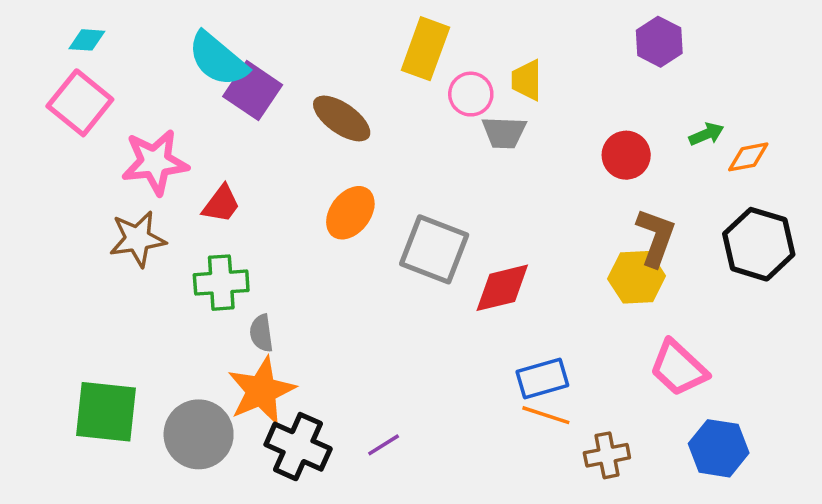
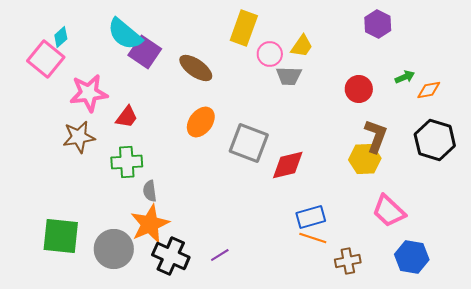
cyan diamond: (87, 40) -> (61, 37), moved, turned -45
yellow trapezoid: (527, 80) -> (302, 46), turned -145

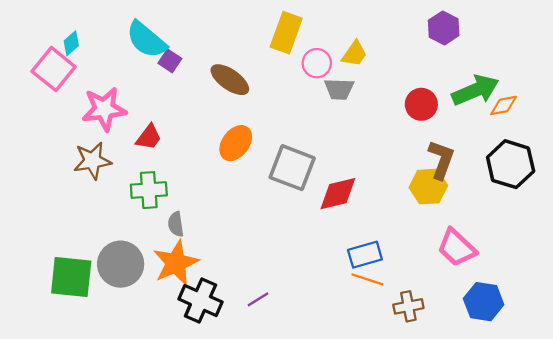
purple square: (145, 52) -> (170, 61), size x0.6
green arrow: (405, 77) -> (475, 90), size x2.0
gray circle: (114, 249) -> (121, 264), moved

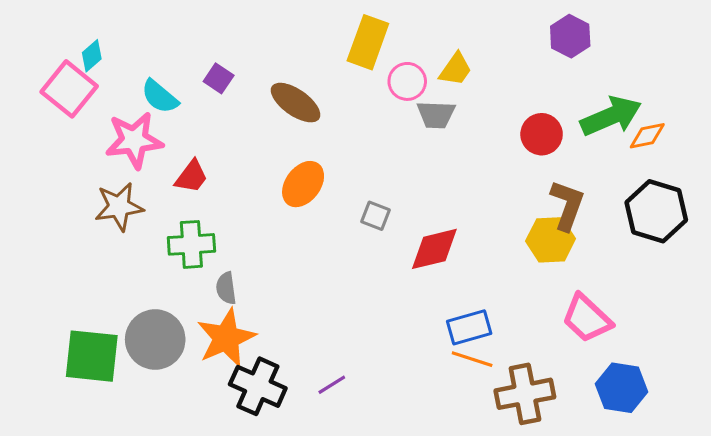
cyan semicircle: (146, 40) -> (160, 97), moved, size x0.7
gray square: (292, 168) -> (376, 216), size x0.5
brown cross: (408, 306) -> (525, 394), size x1.5

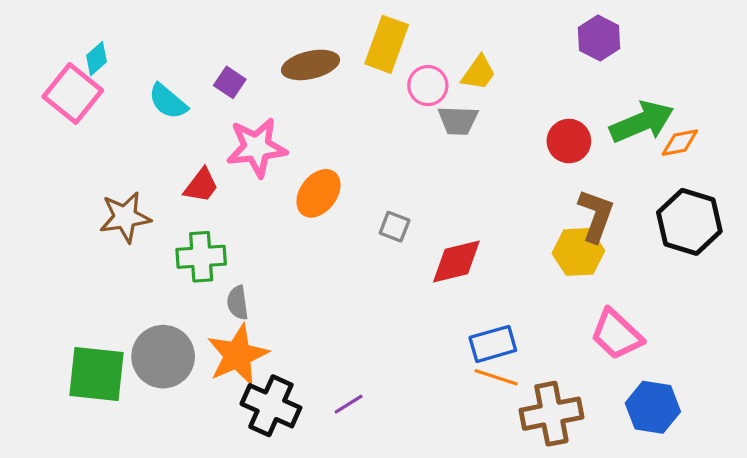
brown ellipse: (296, 103) -> (311, 65), moved, turned -48
pink star: (134, 140) -> (257, 147), moved

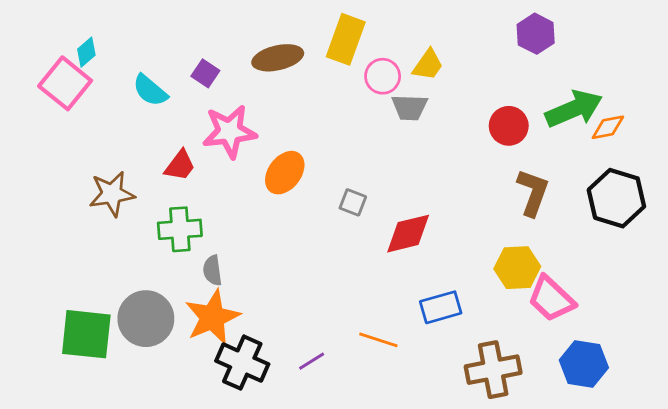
yellow hexagon: (578, 252) -> (517, 268), moved
orange line: (496, 377) -> (378, 340), moved

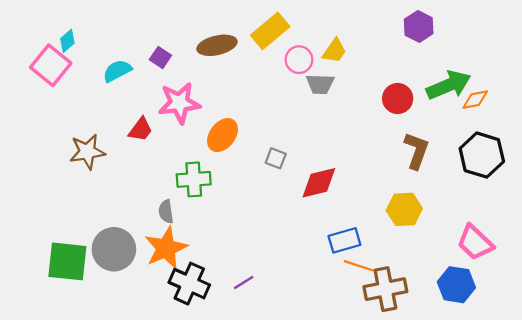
yellow rectangle: (346, 39) -> (270, 31), turned 30
cyan semicircle: (150, 90) -> (117, 71), turned 112
green cross: (180, 229) -> (194, 179), moved
pink trapezoid: (551, 299) -> (475, 243), moved
orange line: (378, 340) -> (359, 266), moved

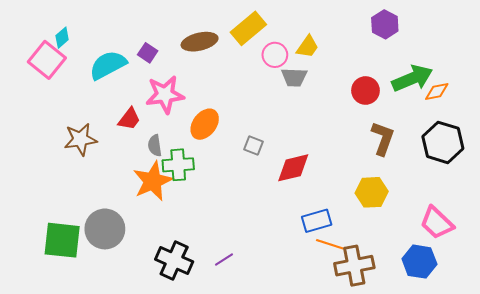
cyan semicircle: (117, 71) -> (108, 65), size x1.4
gray semicircle: (166, 212) -> (155, 145), moved
orange star: (166, 248) -> (153, 181), moved

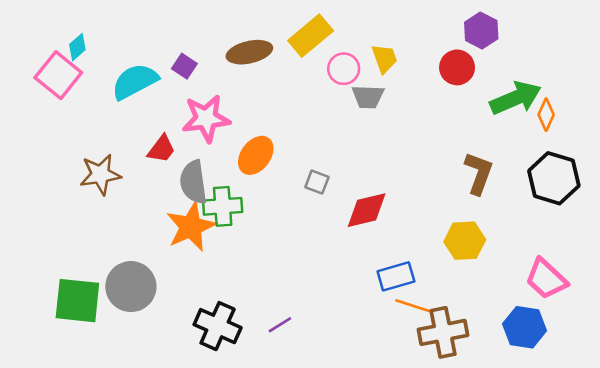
yellow trapezoid: (307, 47) -> (384, 59), turned -55
red circle: (366, 90) -> (457, 67), moved
orange diamond: (437, 92) -> (546, 115), turned -55
gray semicircle: (155, 145) -> (193, 182), size x1.6

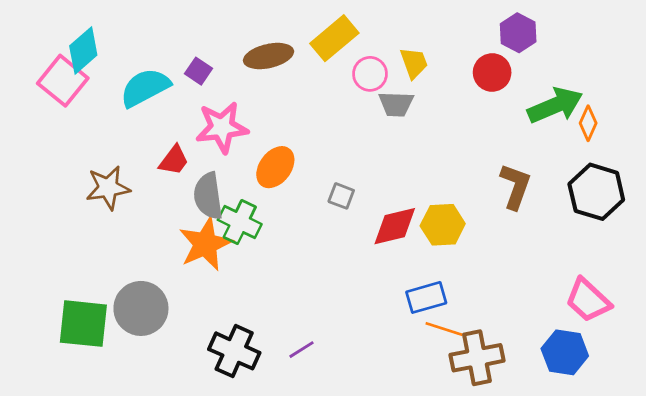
cyan diamond: (77, 47) -> (83, 51), size x1.6
green cross: (223, 206) -> (240, 222), turned 30
yellow hexagon: (465, 241) -> (443, 225), moved

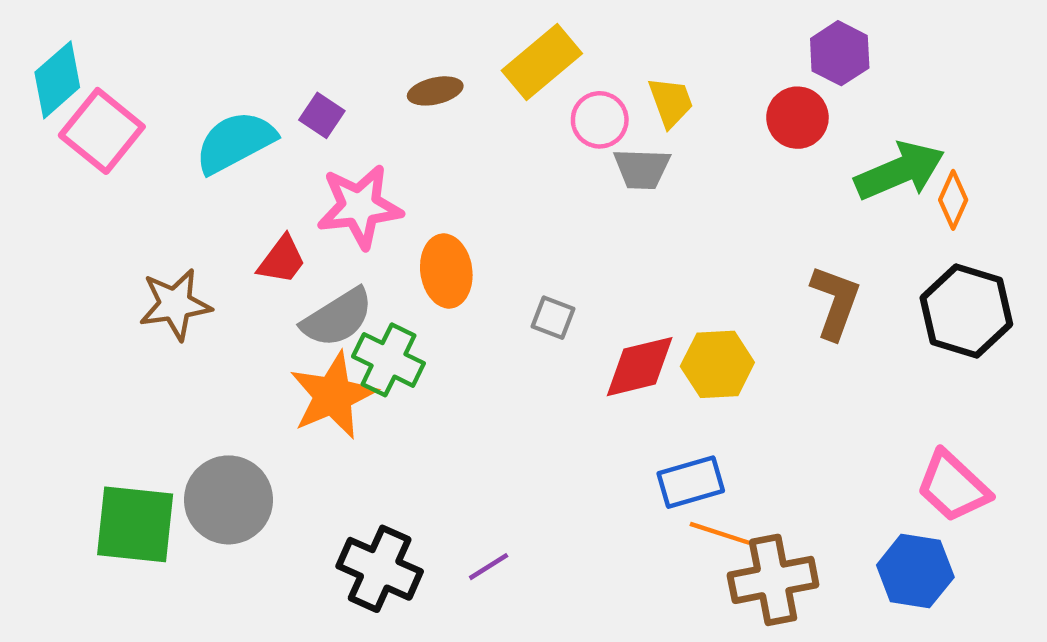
cyan diamond: (83, 51) -> (57, 80), moved
brown ellipse: (269, 56) -> (435, 91), size x0.7
orange ellipse: (275, 167) -> (446, 271), turned -45
gray semicircle: (208, 196) -> (337, 318), turned -114

